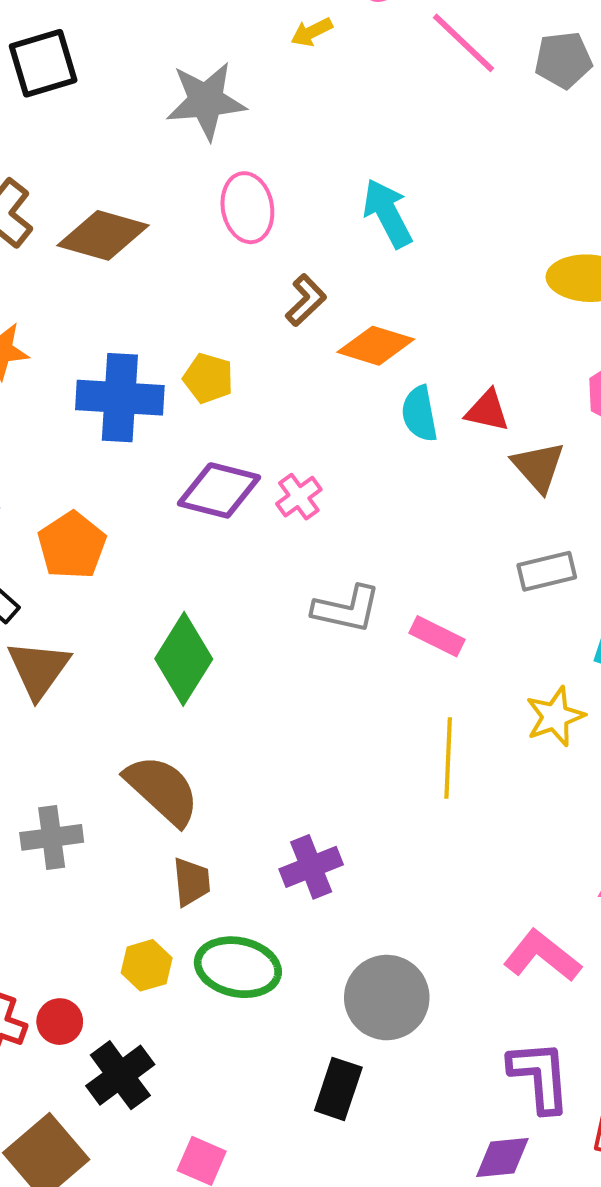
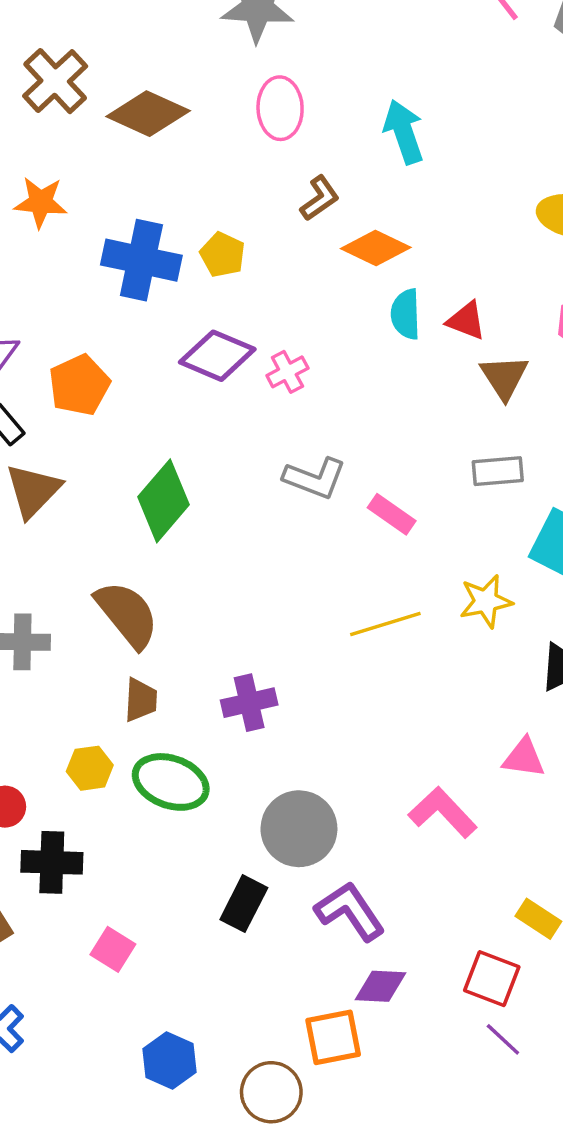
yellow line: (448, 758) -> (385, 624), turned 62
black cross: (120, 1075) -> (52, 862), turned 30
purple L-shape: (540, 1076) -> (350, 911), moved, turned -38

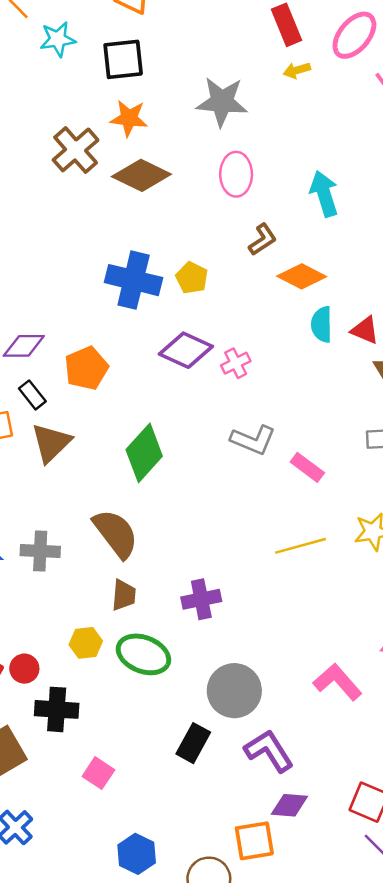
orange star: (41, 202) -> (129, 118), moved

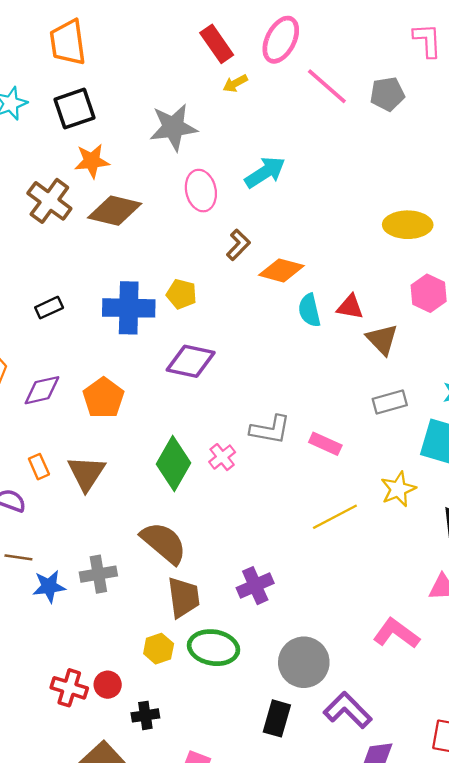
cyan arrow: (324, 194) -> (265, 172), moved, turned 87
pink cross: (236, 363) -> (222, 457), moved
black rectangle: (32, 395) -> (49, 308), moved, turned -64
brown trapezoid: (124, 595) -> (184, 597), size x1.4
black cross: (57, 709) -> (145, 715), size x0.7

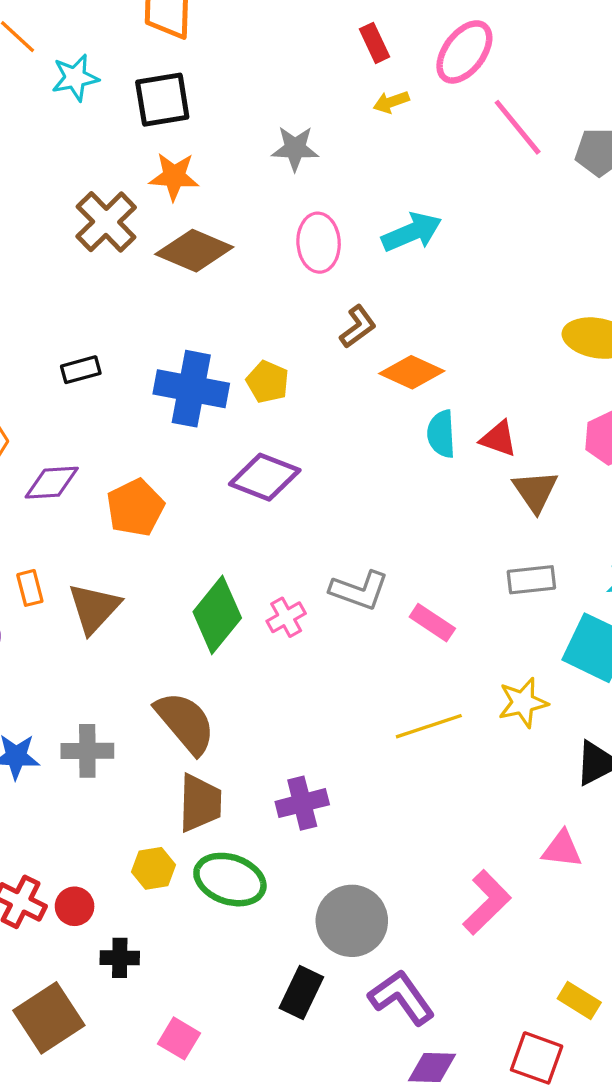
red rectangle: (217, 44) -> (375, 43), size x0.7
gray star: (173, 127) -> (295, 148), size x0.7
pink L-shape: (396, 633) -> (487, 902), turned 90

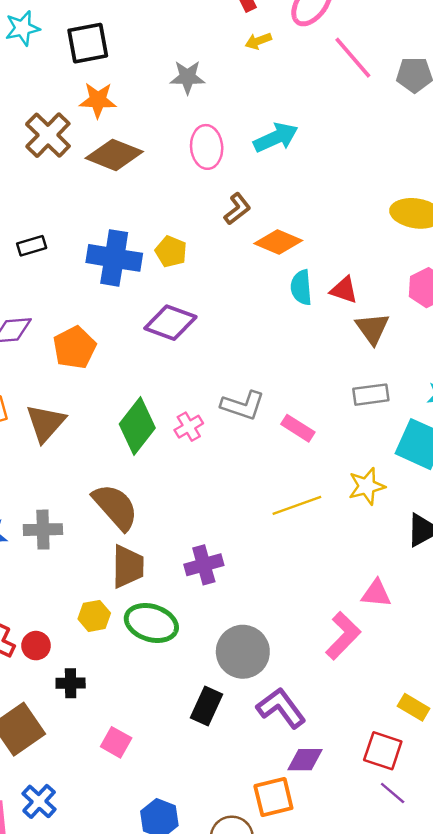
pink triangle: (562, 849) -> (376, 593), moved

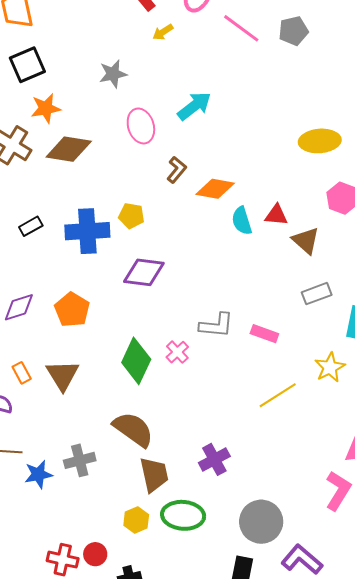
black rectangle: (32, 246) -> (31, 226), moved

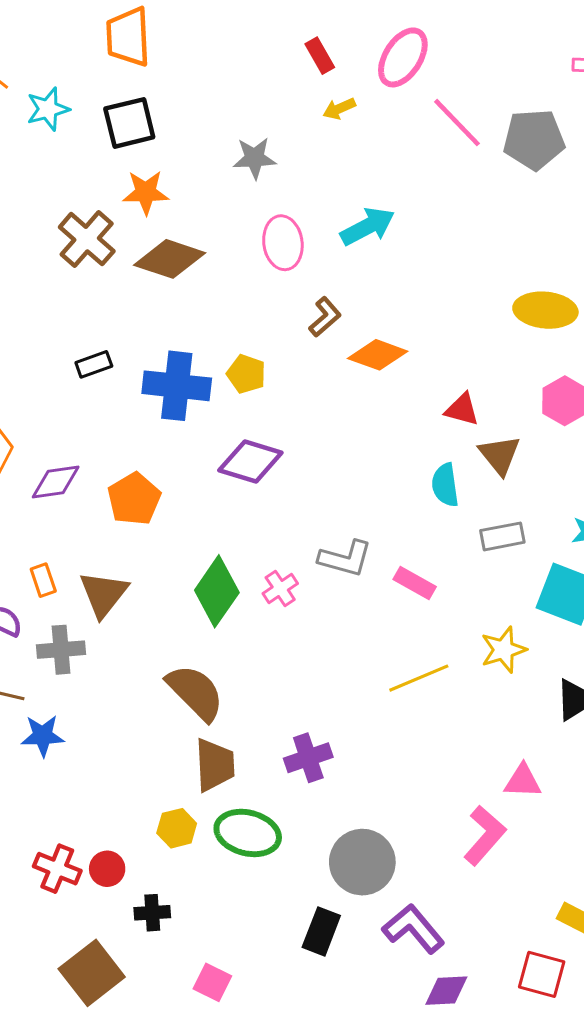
gray pentagon: (293, 31) -> (534, 139), size x1.4
cyan semicircle: (242, 221) -> (445, 485), moved
gray cross: (80, 460) -> (61, 650), moved

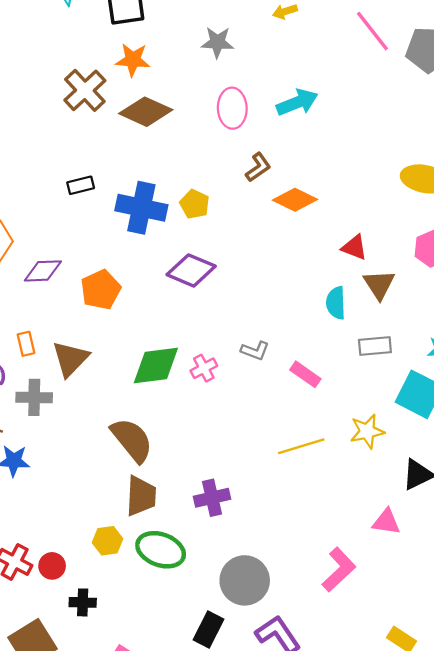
gray L-shape: (345, 559) -> (255, 351), size x0.7
green diamond: (217, 591) -> (156, 365), turned 42
pink triangle: (523, 781) -> (386, 522), moved

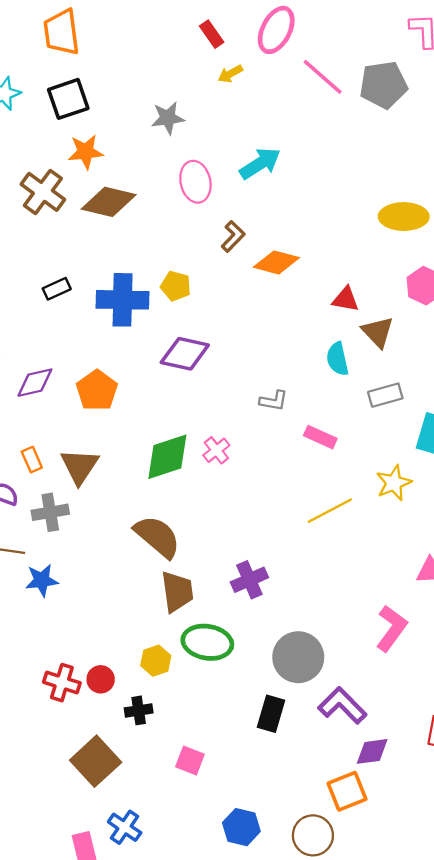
gray L-shape: (255, 351) -> (274, 401), moved
yellow hexagon: (108, 541) -> (156, 661), moved

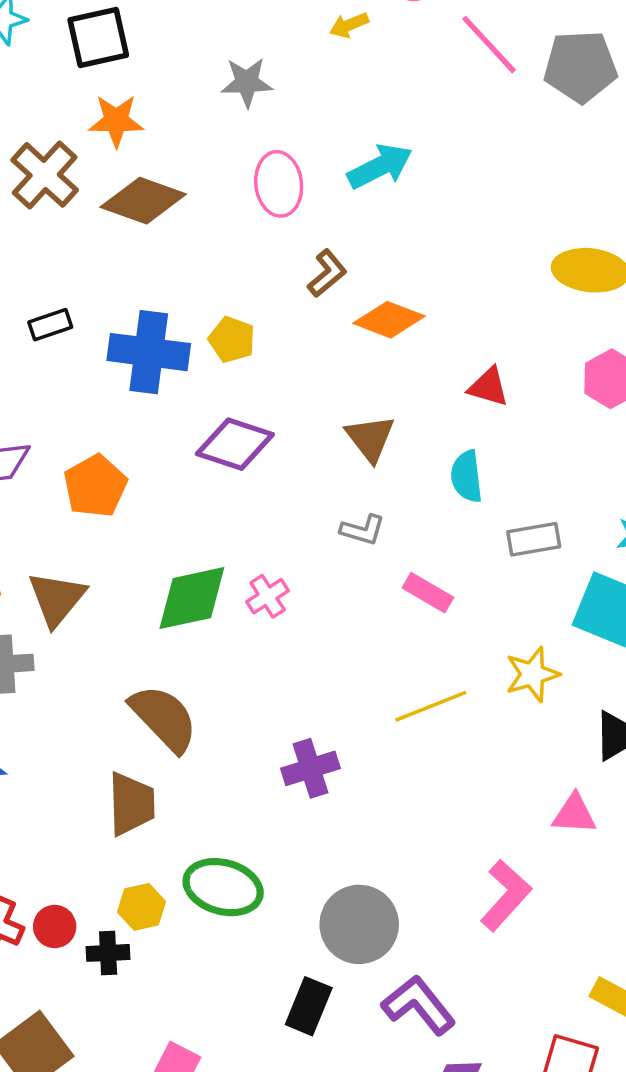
brown triangle: (378, 332) -> (370, 438), moved
purple cross: (249, 580) -> (310, 768), moved
brown trapezoid: (177, 592) -> (131, 804), moved
black cross: (139, 710) -> (108, 953), moved

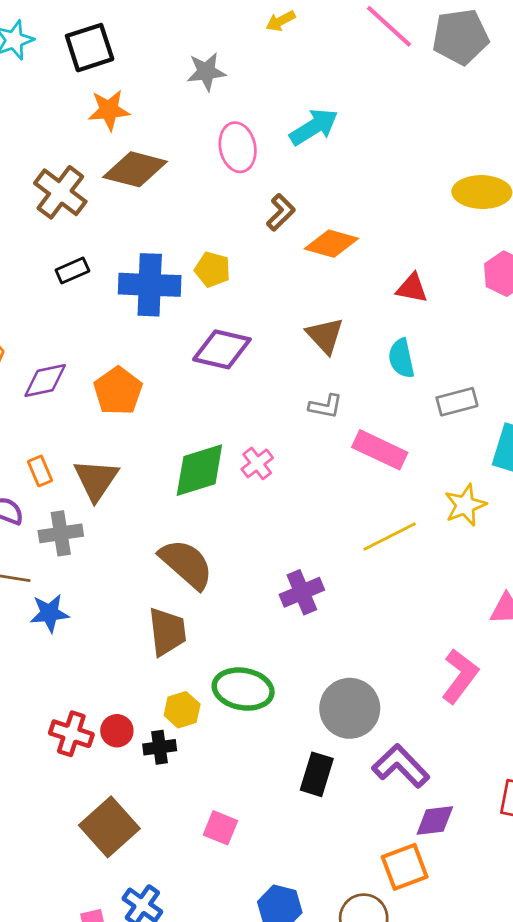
brown cross: (45, 175) -> (60, 192), moved
pink rectangle: (428, 593) -> (380, 450), size x1.4

